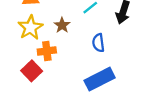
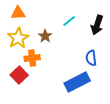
blue semicircle: (98, 43) -> (91, 58), moved

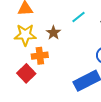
yellow star: (18, 38) -> (25, 35), turned 30

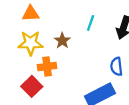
cyan line: (78, 17) -> (91, 23), turned -32

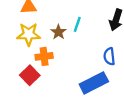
cyan line: (91, 23) -> (77, 24), moved

